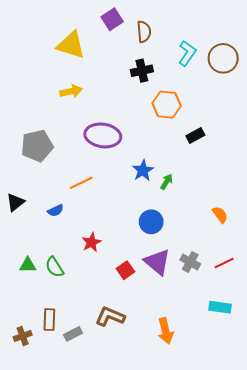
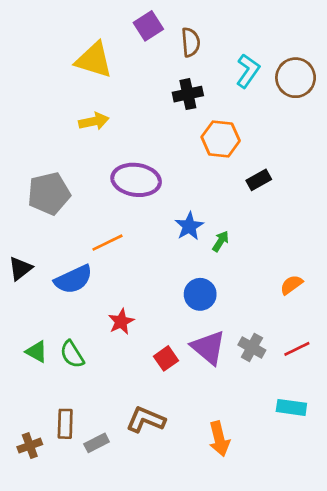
blue semicircle: (56, 211) -> (73, 279), size x1.8
orange semicircle: (220, 215) -> (291, 285), turned -90
green triangle: (28, 265) -> (37, 352), turned 30

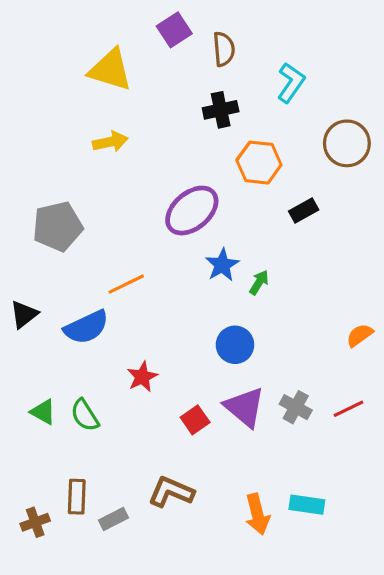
brown circle: (296, 78) -> (347, 143), moved
purple ellipse: (136, 180) -> (192, 211), moved, turned -48
orange semicircle: (291, 285) -> (360, 335), moved
cyan rectangle: (291, 407) -> (307, 505), moved

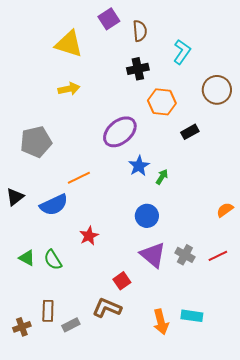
red square: (195, 420) -> (122, 281), moved

